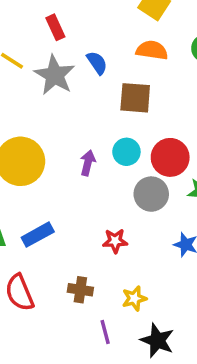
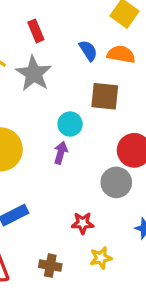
blue semicircle: (97, 63) -> (88, 51), moved
cyan circle: (126, 152) -> (70, 124), moved
yellow star: (134, 298) -> (101, 258), moved

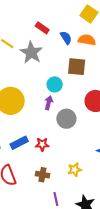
red rectangle: (36, 31) -> (42, 28), moved, turned -32
gray circle: (116, 182) -> (66, 119), moved
red star: (83, 223) -> (42, 144), moved

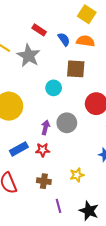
purple arrow: (49, 103) -> (45, 127), moved

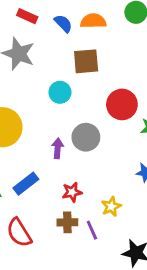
red star: (43, 150) -> (72, 192), moved
purple line: (58, 206) -> (92, 230), moved

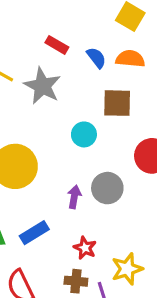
red star: (72, 192) -> (85, 248), turned 30
yellow star: (111, 207) -> (127, 269), size x1.4

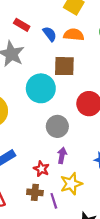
cyan circle: (84, 134) -> (41, 88), size x1.6
purple arrow: (74, 197) -> (62, 155), moved

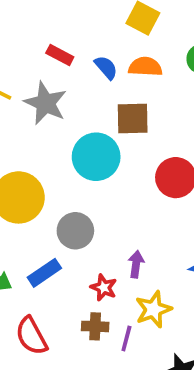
gray circle: (57, 126) -> (75, 231), moved
purple line: (54, 201) -> (126, 339), turned 35

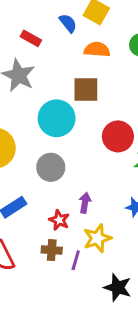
blue semicircle: (106, 67) -> (68, 23), moved
gray circle: (75, 231) -> (51, 167), moved

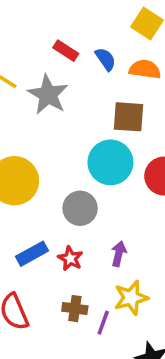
blue semicircle: (68, 23) -> (105, 59), moved
cyan circle: (57, 118) -> (110, 162), moved
red star: (59, 220) -> (70, 258), moved

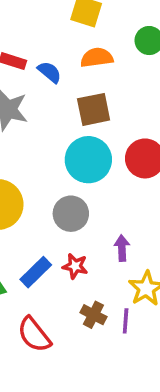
blue semicircle: (105, 59) -> (49, 72), moved
brown cross: (75, 309) -> (93, 315), turned 35

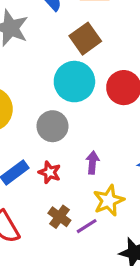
brown square: (94, 109) -> (85, 39), turned -32
purple line: (126, 321) -> (87, 226), turned 45

